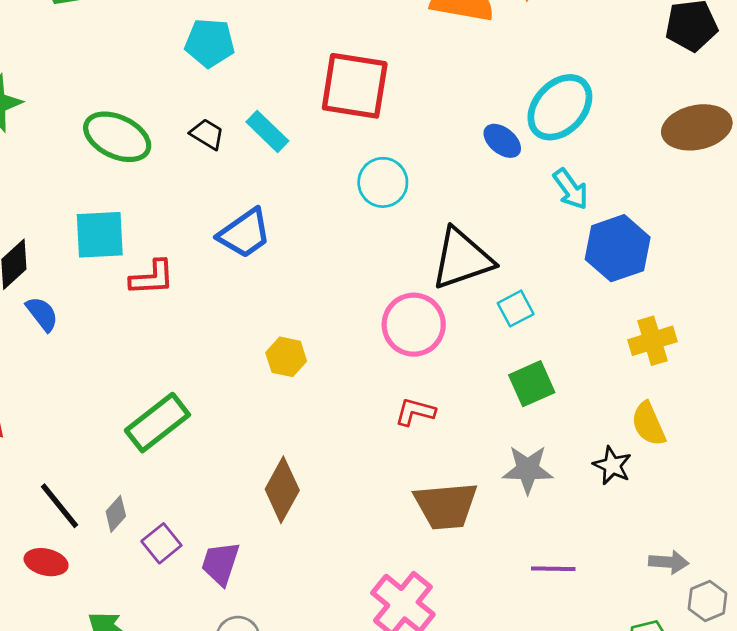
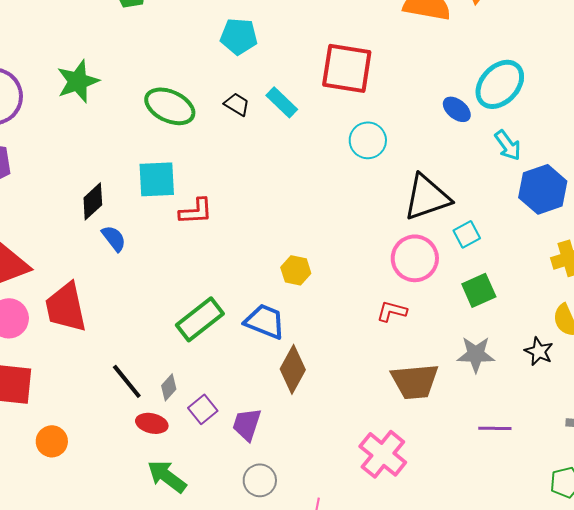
blue trapezoid: (245, 233) -> (265, 321), moved, turned -123
pink circle: (414, 325) -> (415, 258), moved
red ellipse: (46, 562) -> (152, 423), moved

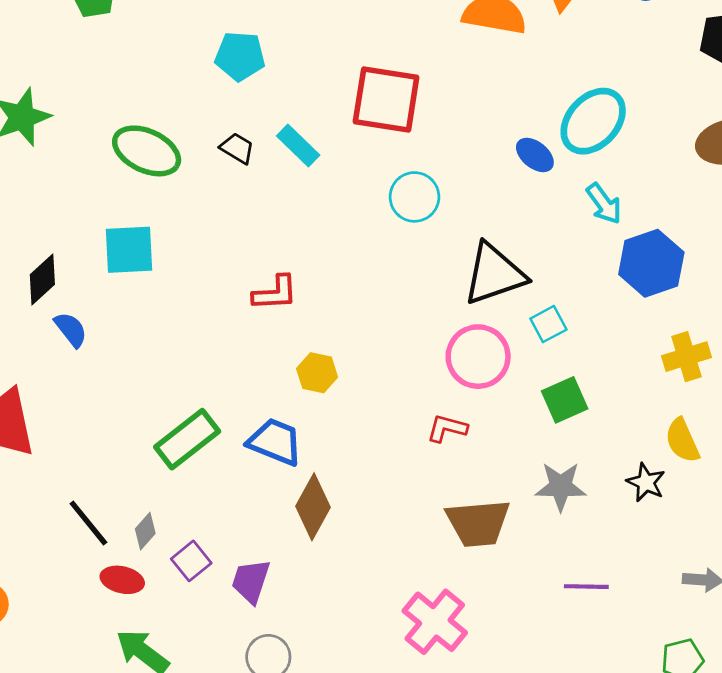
red L-shape: (196, 211) -> (275, 293), moved

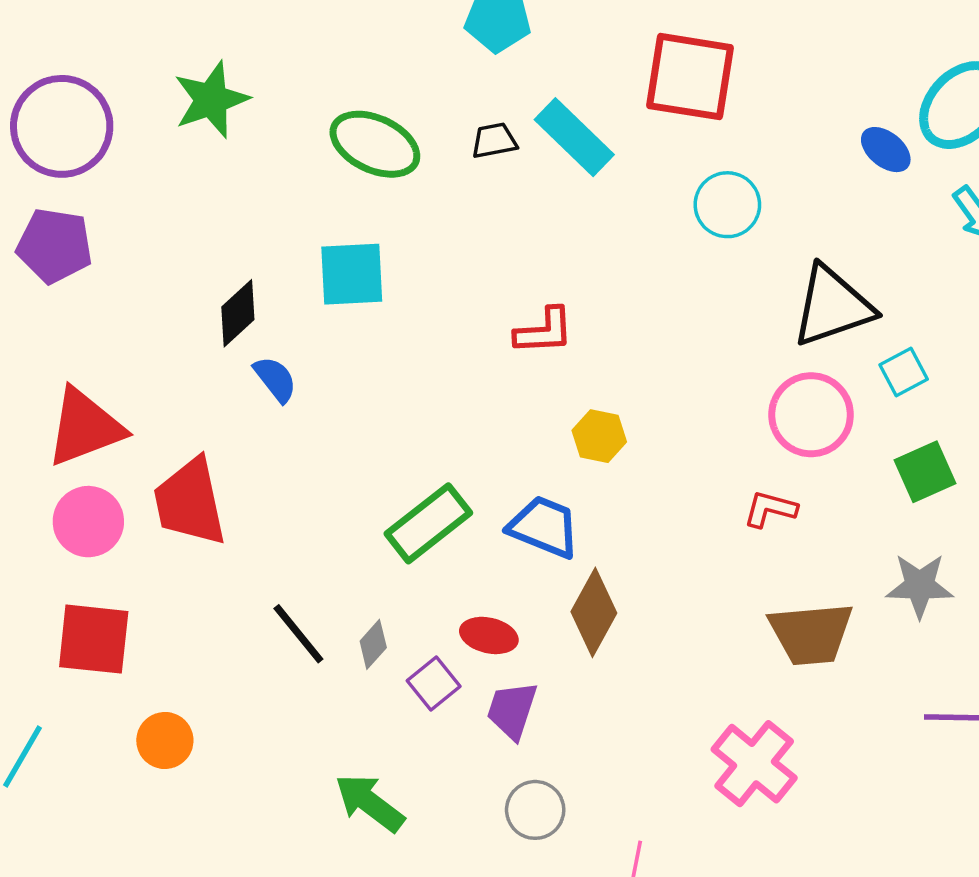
cyan rectangle: (298, 145) -> (574, 137), size x1.4
black trapezoid: (237, 148) -> (494, 141), turned -42
red ellipse: (122, 580) -> (489, 635), moved

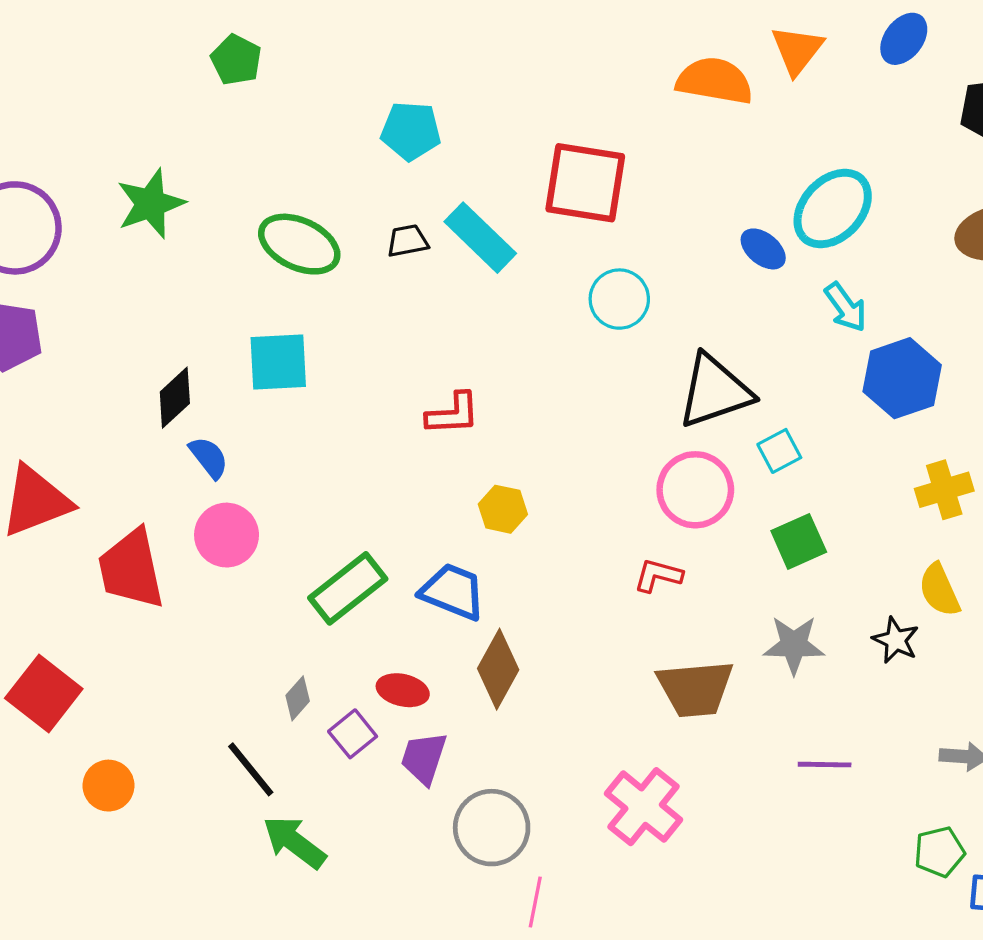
pink circle: (88, 522) -> (227, 535), moved
black line: (298, 634) -> (251, 769), moved
red square: (94, 639) -> (44, 693), turned 32
gray circle: (535, 810) -> (492, 828), moved, size x1.4

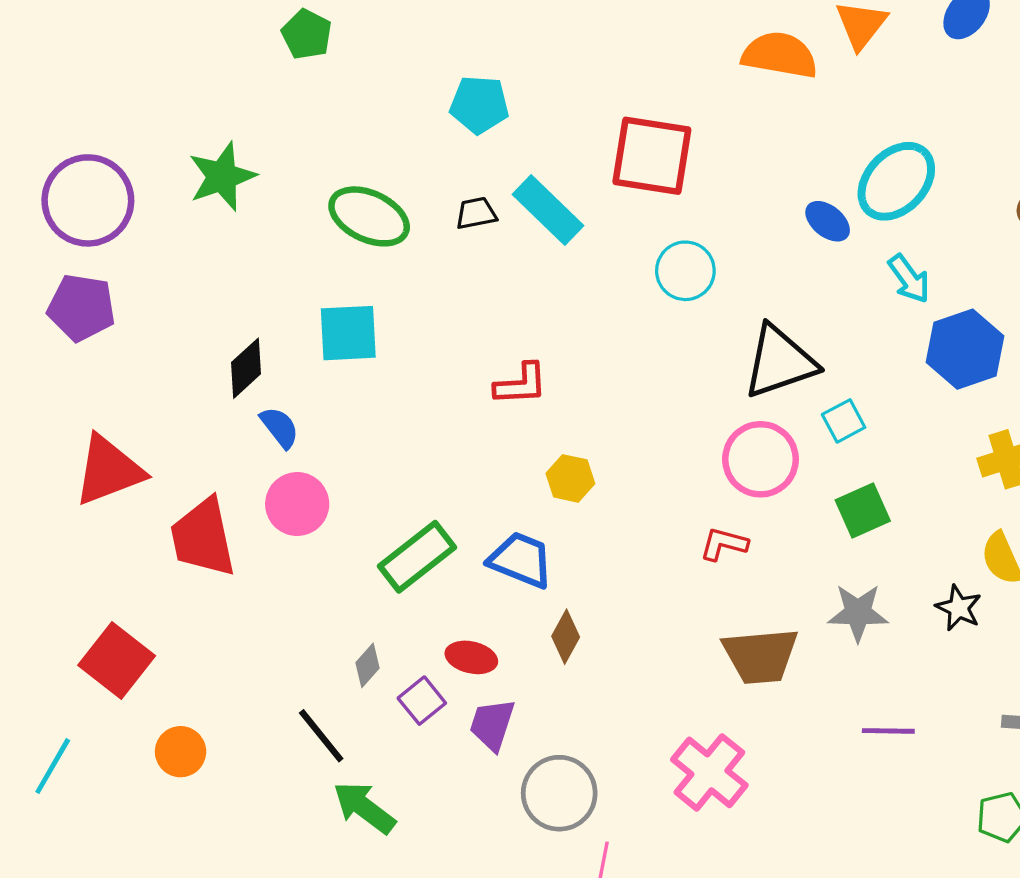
brown diamond: (498, 669) -> (566, 637), size x0.7

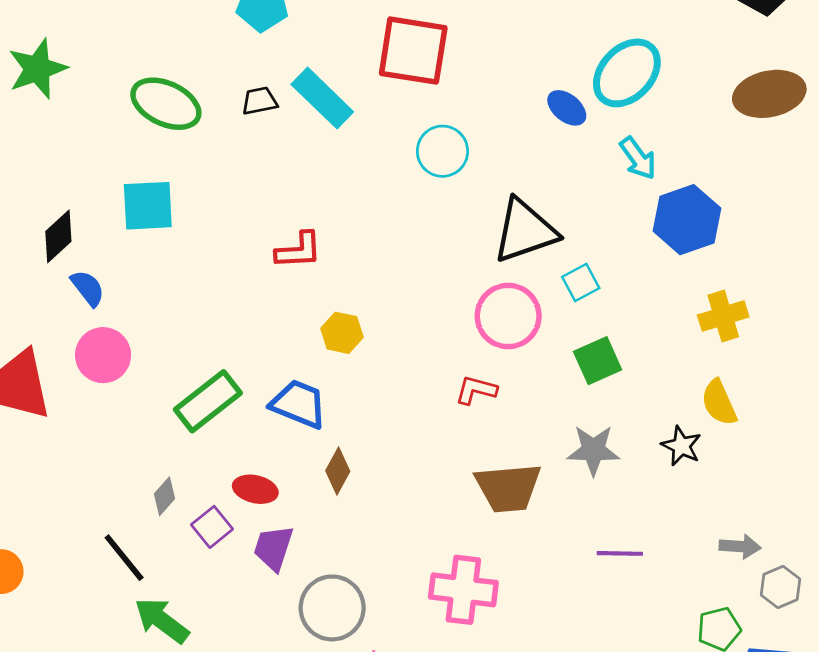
pink cross: (709, 772) -> (463, 590), turned -32

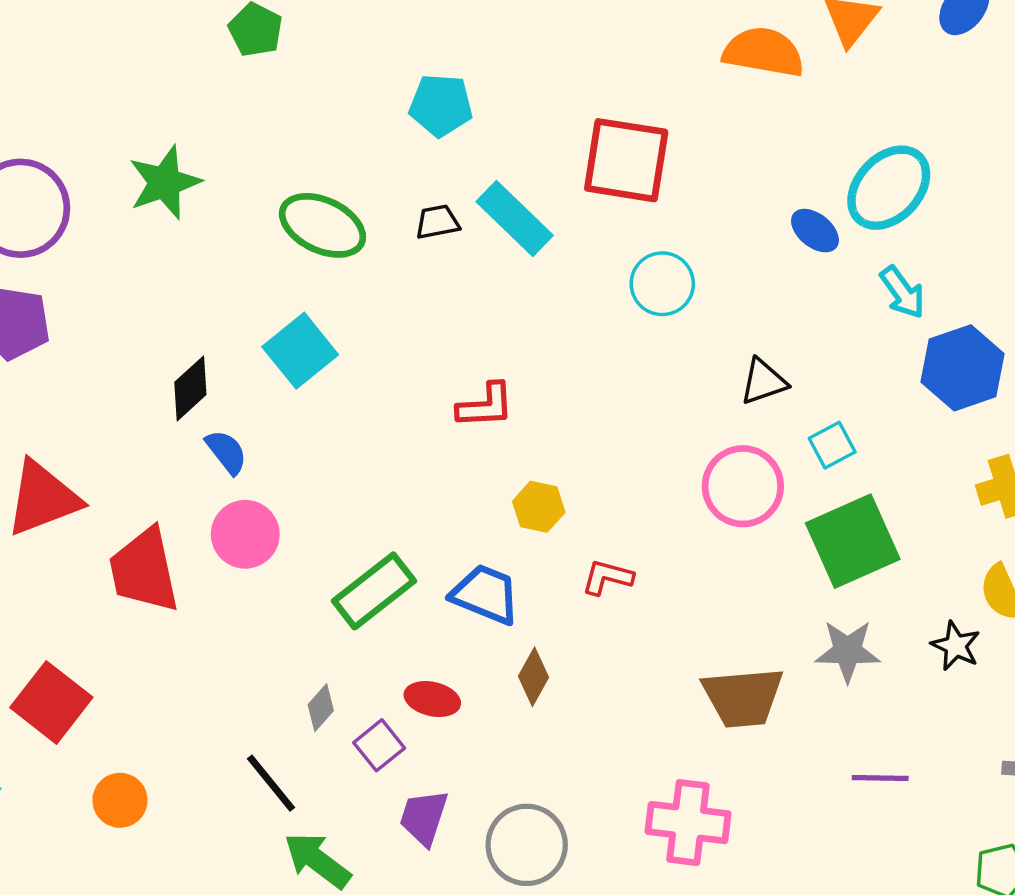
cyan square: (148, 206) -> (300, 351), turned -36
black triangle: (525, 231) -> (763, 382), size x0.6
green square: (598, 361) -> (853, 541), size x1.6
red L-shape: (476, 390) -> (607, 577), moved
purple trapezoid: (273, 548) -> (424, 817), moved

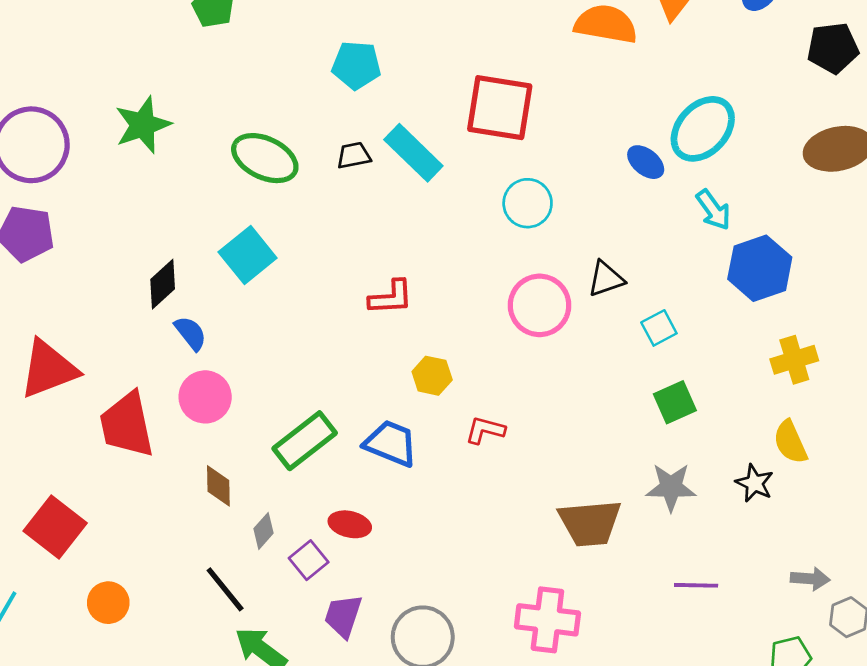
pink circle: (743, 486) -> (540, 305), moved
green square: (853, 541) -> (675, 402), size x0.6
brown diamond: (534, 677) -> (218, 486), moved, turned -30

